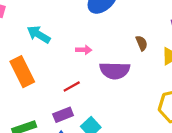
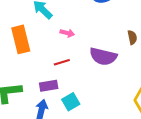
pink arrow: (84, 50) -> (67, 33), moved

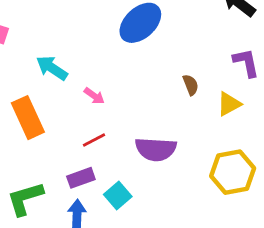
pink arrow: (67, 33) -> (94, 96), turned 32
purple semicircle: (103, 56) -> (156, 149), moved

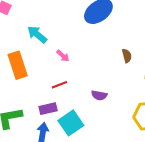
purple semicircle: (156, 149) -> (99, 95), size x0.6
cyan square: (118, 196) -> (71, 123), size x1.4

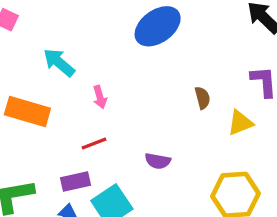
pink arrow: (63, 56) -> (100, 97), turned 32
orange rectangle: (18, 65) -> (27, 111), turned -56

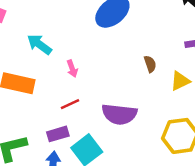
purple semicircle: (158, 161) -> (119, 114), size x1.8

